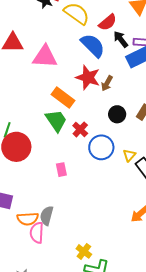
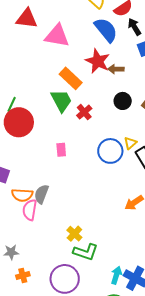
brown arrow: (107, 83) -> (116, 69), turned 56
blue circle: (101, 147) -> (110, 151), moved

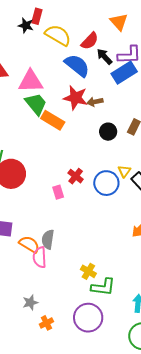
green trapezoid: (61, 101) -> (36, 104), moved
red cross: (84, 112) -> (76, 176), moved
orange semicircle: (22, 195) -> (29, 244), turned -140

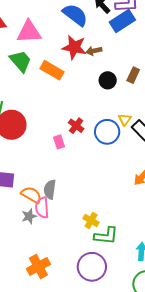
green trapezoid: (36, 104) -> (21, 61), moved
gray star: (30, 302) -> (29, 216), moved
orange cross: (46, 323) -> (38, 266), moved, size x1.6

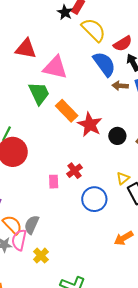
red star: (74, 47) -> (90, 125), moved
brown arrow: (94, 51) -> (120, 86), moved
blue circle: (107, 132) -> (94, 199), moved
yellow cross: (91, 221) -> (41, 256), moved

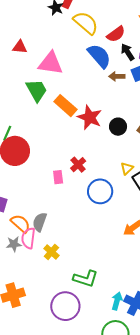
red triangle: (26, 49) -> (20, 47), size x0.7

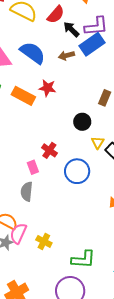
blue semicircle: (99, 56) -> (33, 53), moved
red star: (90, 117) -> (47, 88), moved, size x0.7
black circle: (118, 127) -> (82, 122), moved
gray semicircle: (40, 222) -> (27, 192), moved
pink semicircle: (28, 238) -> (18, 233), turned 30

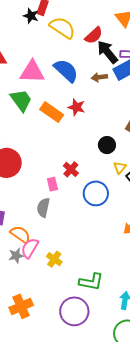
black arrow: (71, 29) -> (107, 52), size x1.4

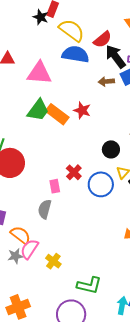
blue semicircle: (66, 71) -> (75, 54), moved, turned -36
green trapezoid: (21, 100) -> (38, 110), moved, turned 70
blue circle: (96, 193) -> (101, 184), moved

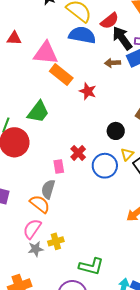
green trapezoid: (38, 110) -> (38, 112), moved
orange rectangle: (57, 114) -> (61, 75), moved
orange semicircle: (21, 235) -> (40, 204), moved
gray star: (15, 256) -> (36, 249), moved
yellow cross: (53, 261) -> (56, 241), turned 35

